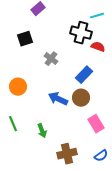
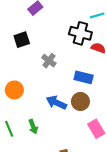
blue rectangle: (84, 75) -> (84, 77), turned 60
green arrow: (42, 131) -> (33, 127), moved

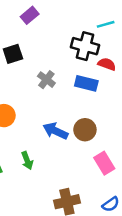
blue rectangle: (84, 77) -> (86, 83), moved

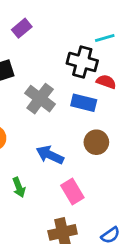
gray cross: (46, 80) -> (40, 99), size x1.5
brown circle: (85, 130) -> (96, 142), moved
pink rectangle: (104, 163) -> (72, 192), moved

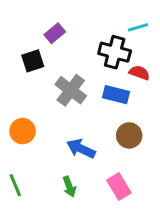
purple rectangle: (22, 28) -> (55, 33), moved
green arrow: (19, 187) -> (69, 187), moved
pink rectangle: (72, 192) -> (119, 187), moved

